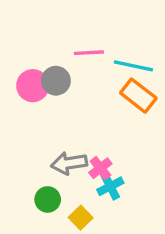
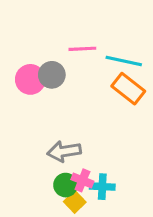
pink cross: (100, 168) -> (82, 180), moved, turned -30
cyan cross: (110, 186) -> (102, 187), moved, turned 30
green circle: (48, 199) -> (66, 185), moved

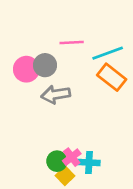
cyan line: (124, 61) -> (108, 53), turned -32
gray arrow: (64, 151) -> (56, 94), moved
pink cross: (82, 180) -> (72, 157), turned 30

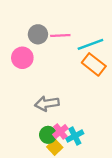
gray circle: (45, 65) -> (38, 34), moved
gray arrow: (56, 94) -> (47, 104), moved
cyan cross: (89, 162) -> (75, 136), turned -30

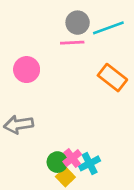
gray circle: (38, 34) -> (78, 23), moved
cyan line: (90, 44) -> (108, 28), moved
gray arrow: (47, 104) -> (19, 125), moved

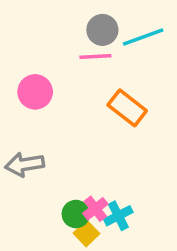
orange rectangle: (112, 78) -> (127, 108), moved

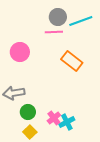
green circle: (76, 214) -> (28, 112), moved
yellow square: (86, 233) -> (30, 132), moved

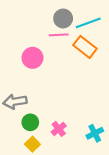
pink circle: (20, 52) -> (32, 58), moved
orange rectangle: (72, 61) -> (85, 47), moved
cyan cross: (67, 122) -> (95, 133), moved

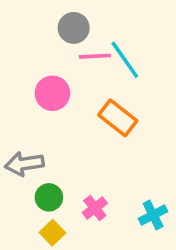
gray circle: (63, 18) -> (74, 28), moved
cyan line: (88, 23) -> (125, 60), moved, turned 75
orange rectangle: (85, 47) -> (118, 118), moved

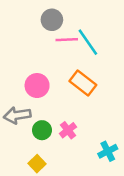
pink circle: (52, 93) -> (37, 86), moved
green circle: (49, 197) -> (42, 130), moved
pink cross: (95, 208) -> (68, 130), moved

